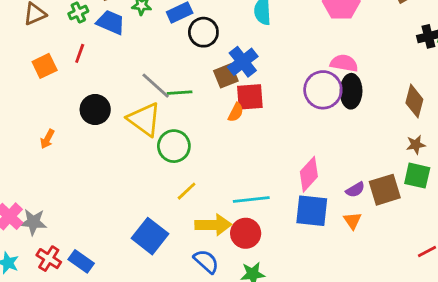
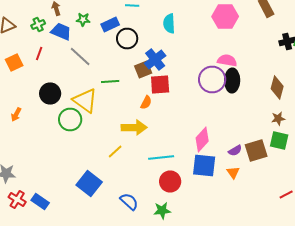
gray line: (156, 86) -> (80, 56), moved
orange semicircle: (236, 112) -> (146, 102), moved
green circle: (174, 146) -> (70, 120), moved
yellow arrow: (213, 225) -> (134, 128), moved
red circle: (246, 233) -> (170, 182), moved

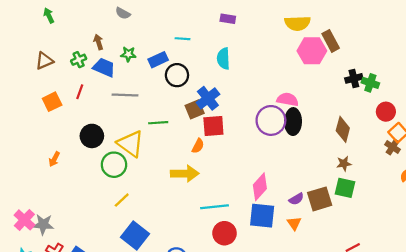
pink hexagon: (225, 16) -> (312, 51), moved
gray line: (80, 56) -> (125, 95), turned -40
yellow line: (115, 152) -> (122, 200), moved

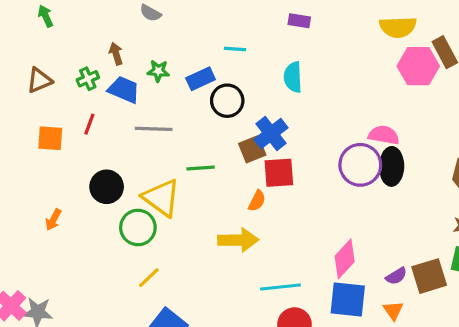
orange square: (52, 102) -> (50, 138), turned 30

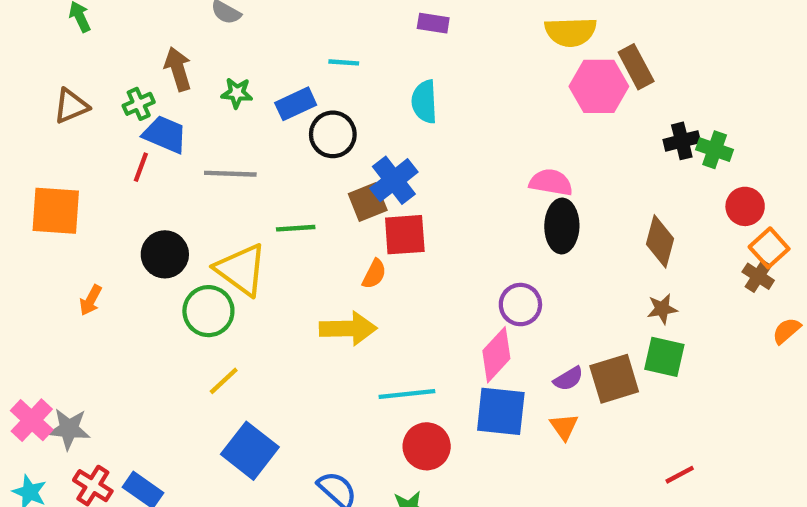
brown arrow: (116, 54) -> (178, 69), size x1.4
blue trapezoid: (124, 90) -> (165, 134), moved
orange square: (50, 138) -> (56, 211), moved, size x1.4
purple circle: (360, 165) -> (520, 305), moved, size x0.7

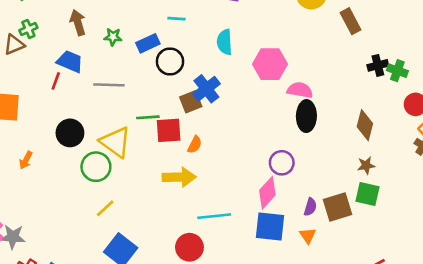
pink hexagon: (599, 86) -> (270, 64), moved
green cross: (139, 104) -> (28, 29), moved
red square: (405, 235) -> (169, 130), moved
purple semicircle: (568, 379) -> (310, 207), turned -42
red circle: (427, 446) -> (189, 247), moved

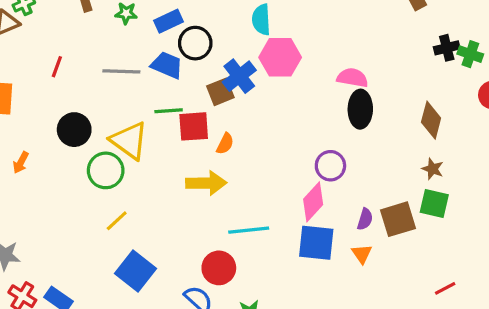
blue trapezoid: (70, 61) -> (167, 65), moved
pink hexagon: (270, 64) -> (280, 57), moved
brown star: (366, 165) -> (433, 169), turned 30

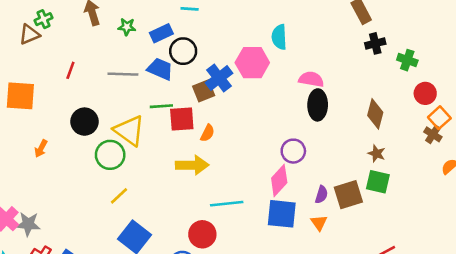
cyan semicircle: (261, 20) -> (279, 37), moved
black cross: (447, 48) -> (375, 43), moved

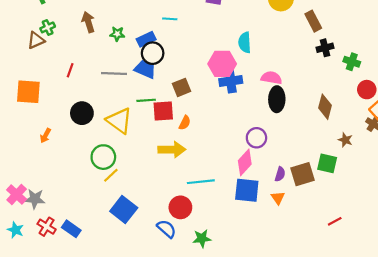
black circle: (183, 51) -> (153, 53), moved
blue cross: (219, 78) -> (231, 81), moved, turned 30
brown star: (377, 154) -> (345, 140), moved
green circle: (110, 155) -> (103, 157), moved

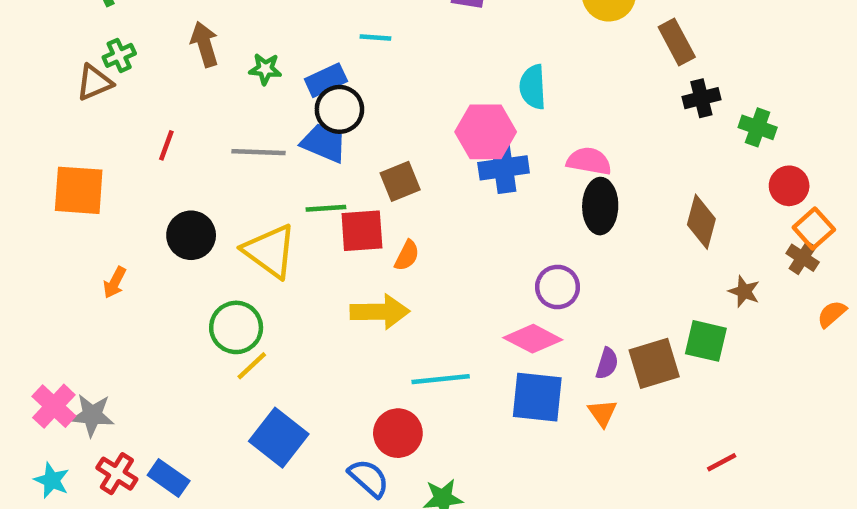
pink diamond: (245, 162) -> (533, 339), turned 75

